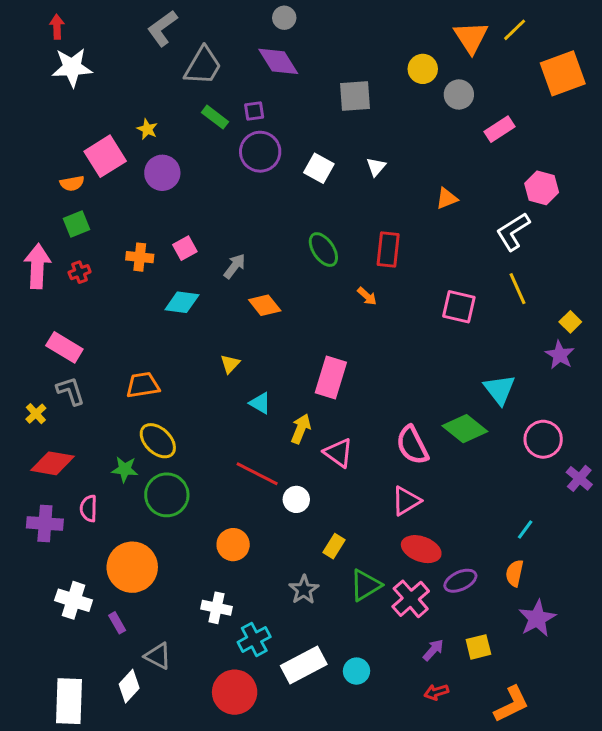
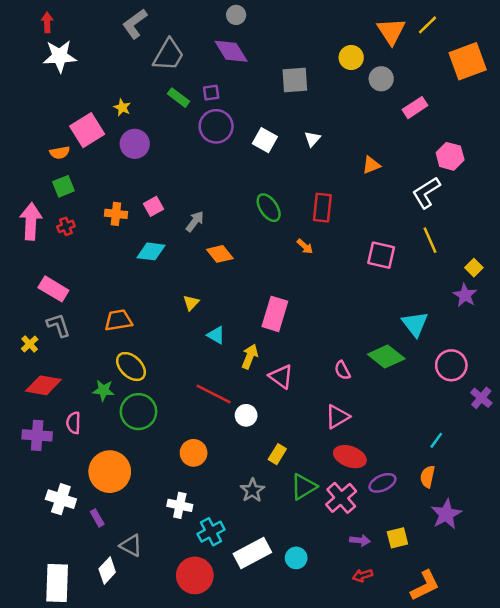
pink semicircle: (412, 445) -> (342, 370), size x0.6
purple arrow: (433, 650) -> (360, 540), turned 54

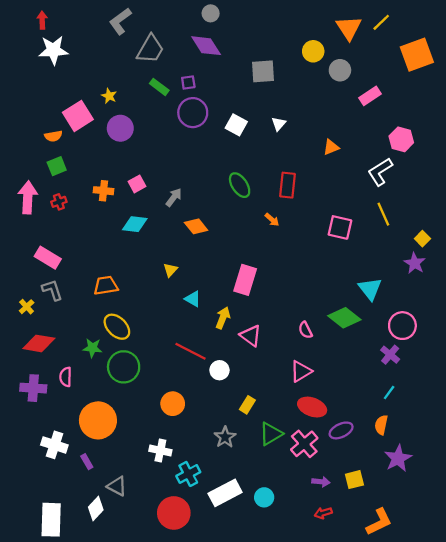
purple cross: (481, 398) -> (390, 355), moved

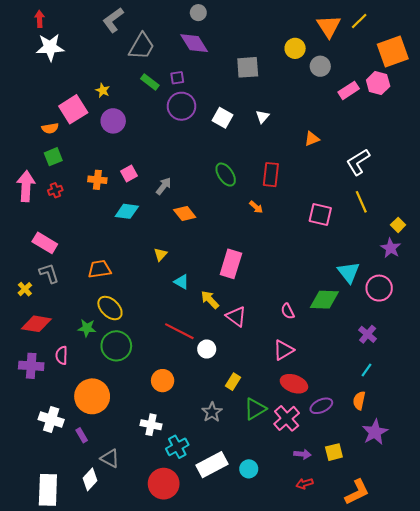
pink hexagon: (401, 139) -> (378, 83), moved
yellow arrow: (223, 318) -> (210, 300), turned -66
green diamond: (344, 318) -> (324, 300), turned -36
pink circle: (402, 326) -> (379, 288), moved

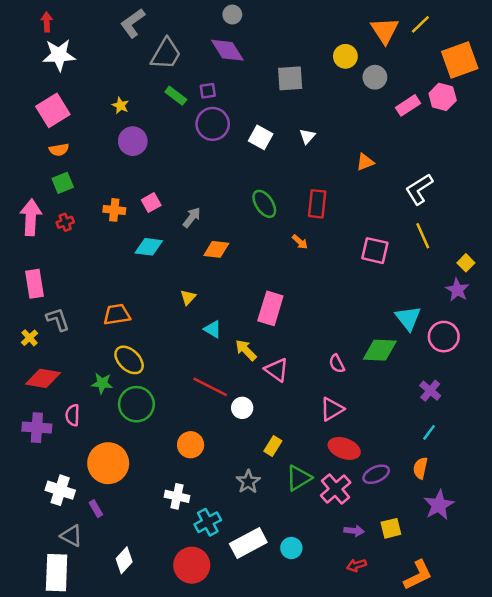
pink square: (73, 109) -> (53, 110), moved
orange diamond: (185, 213) -> (216, 249), turned -45
pink rectangle: (45, 243) -> (34, 284), moved, turned 50
gray triangle: (110, 458) -> (71, 536), moved
white diamond: (90, 479) -> (124, 560), moved

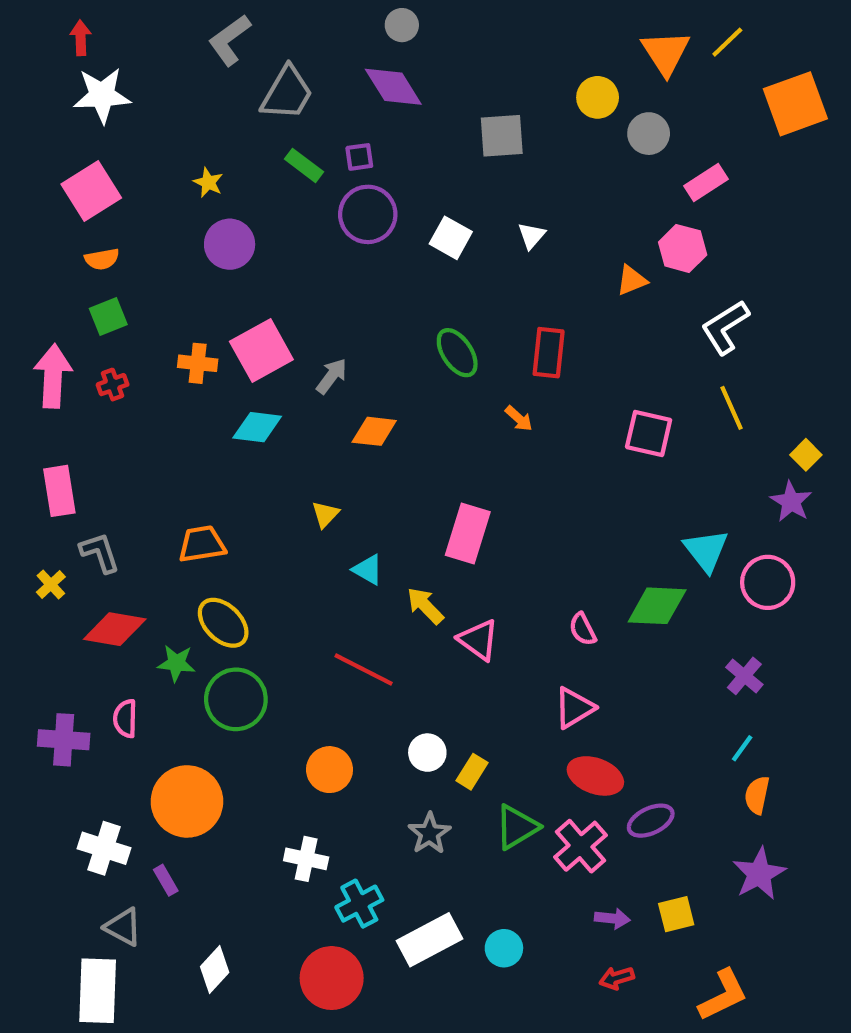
pink hexagon: (443, 97) -> (683, 248), moved
pink square: (151, 203) -> (261, 351), size x1.8
red diamond: (43, 378) -> (115, 629), moved
white circle: (242, 408) -> (427, 753), moved
orange semicircle: (420, 468) -> (757, 795), moved

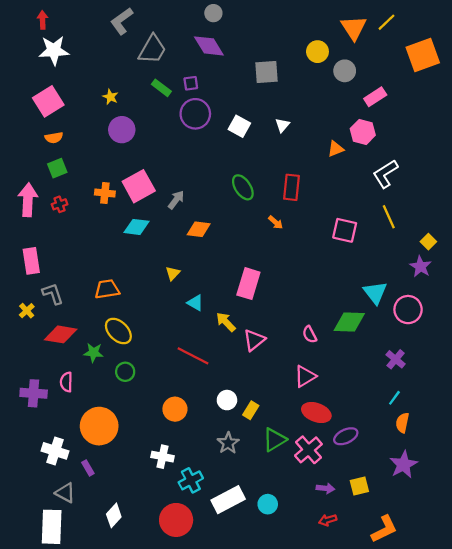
pink triangle: (478, 640) -> (254, 340), turned 45
green circle: (236, 699) -> (125, 372), size x0.6

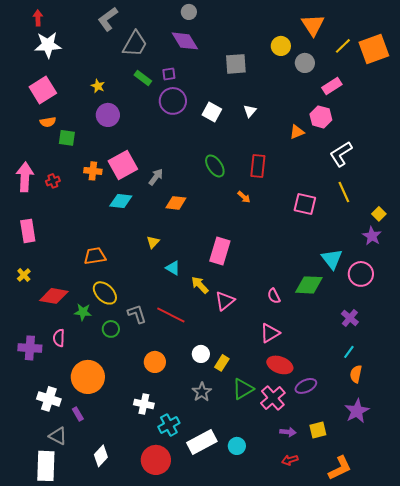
yellow line: (387, 22) -> (343, 46), moved
green square: (57, 168) -> (67, 138), moved, turned 30
gray L-shape: (53, 294) -> (137, 314), moved

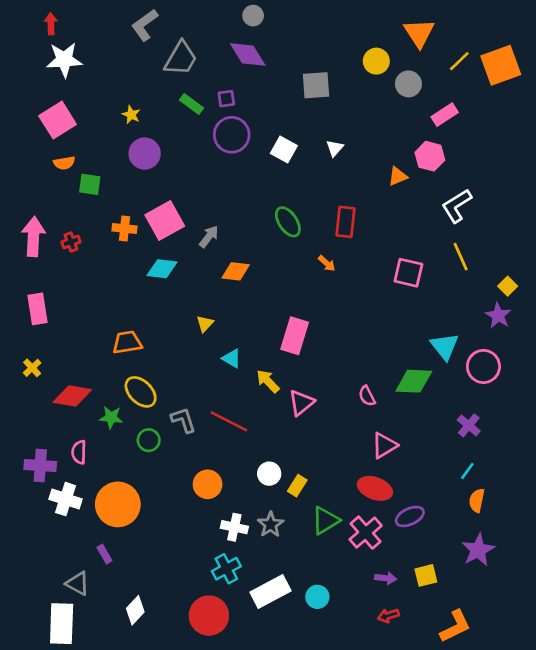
pink triangle: (270, 333) -> (384, 445), moved
white cross: (49, 399) -> (66, 499), moved
white cross: (144, 404) -> (234, 527), moved

